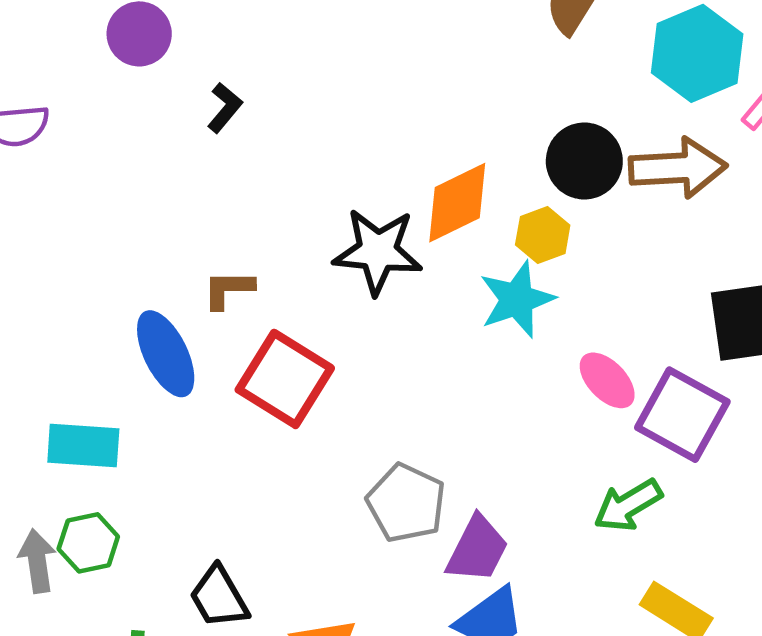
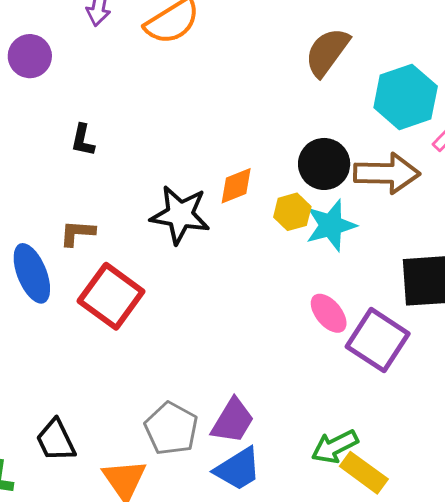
black L-shape: (225, 108) -> (83, 140), moved, turned 148
orange diamond: (457, 203) -> (236, 186), size x0.7
cyan star: (517, 299) -> (331, 225), moved
gray pentagon: (406, 503) -> (171, 429), moved
green arrow: (628, 505) -> (335, 447), moved

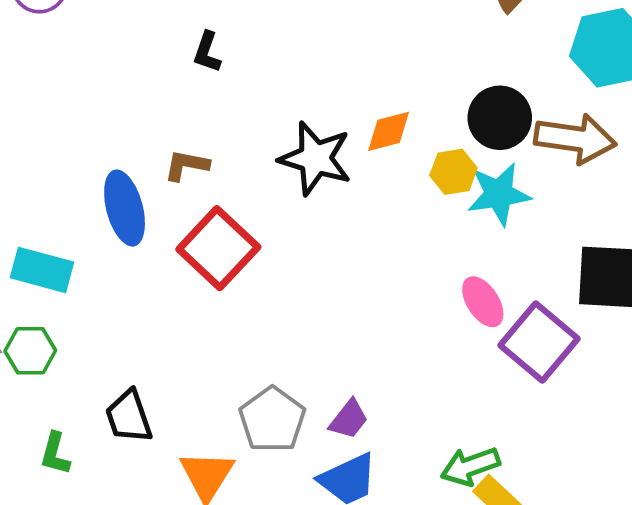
purple trapezoid: (233, 421) -> (349, 419), size x0.7

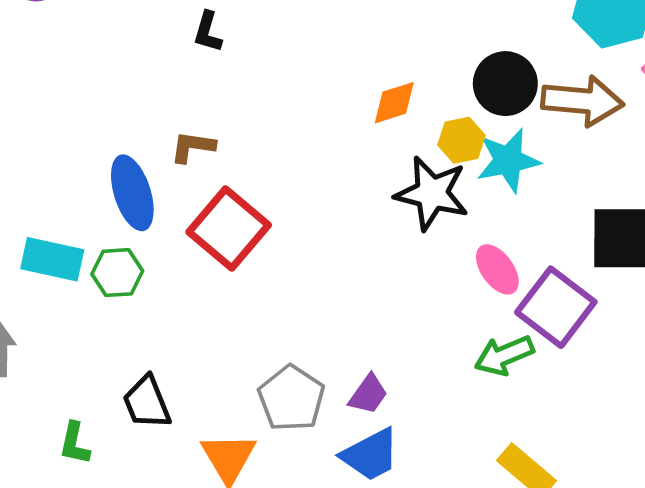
black star: (315, 158) -> (432, 193), moved
green hexagon: (30, 351) -> (117, 273), moved
green arrow: (470, 466) -> (504, 355), moved

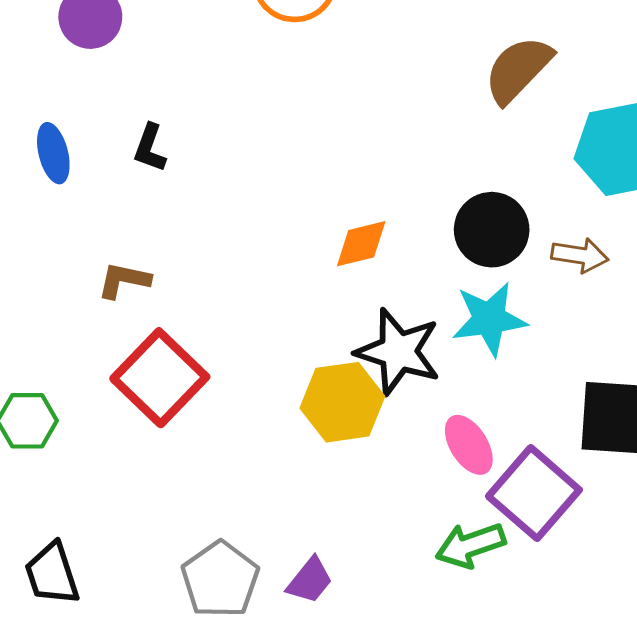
brown arrow: (582, 101) -> (580, 255), size x0.6
yellow hexagon: (461, 140) -> (342, 402), moved, size x1.5
blue ellipse: (132, 193) -> (53, 153), moved, size x0.7

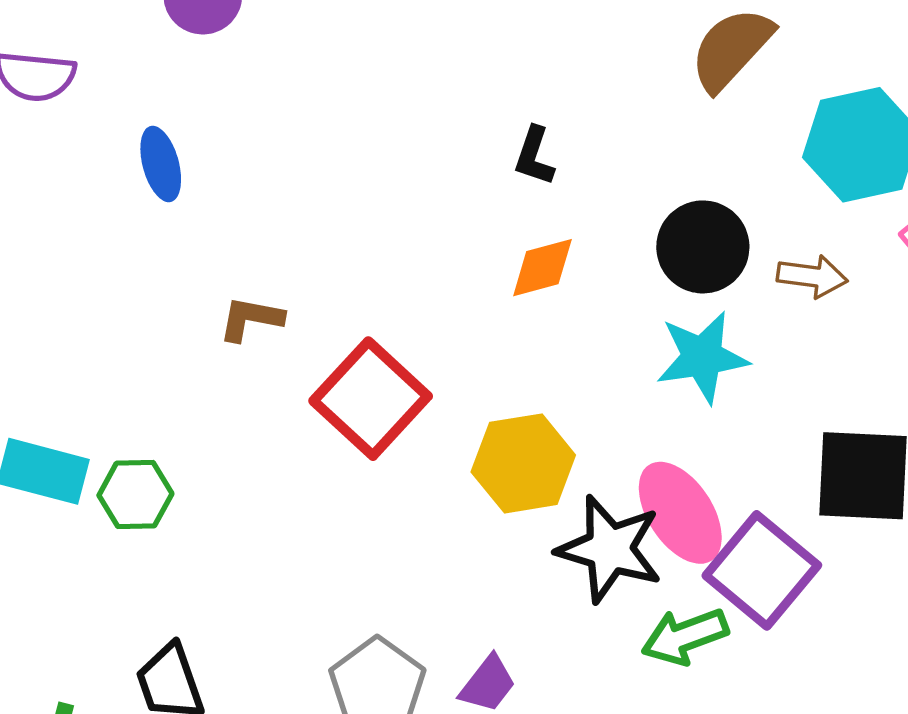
black L-shape: (150, 148) -> (534, 156), moved
black star: (398, 352) -> (610, 549), moved
red square: (160, 378) -> (371, 399), moved
pink ellipse: (469, 445) -> (680, 513), size x1.4

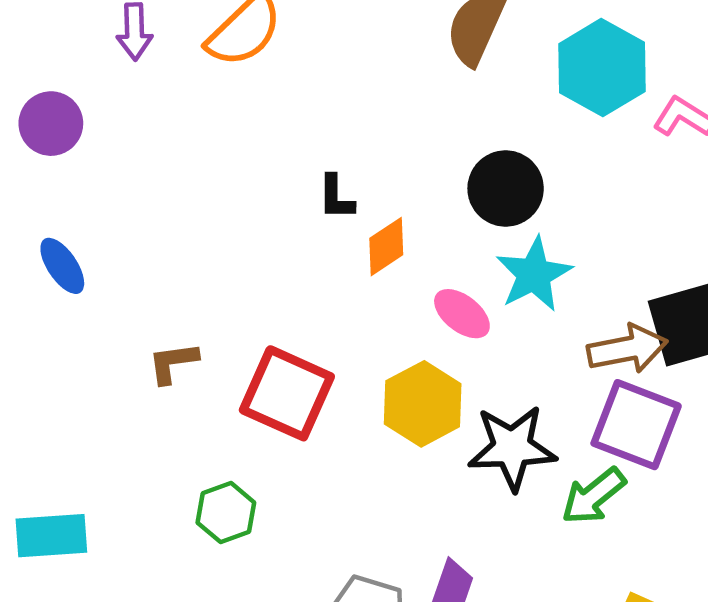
black L-shape: (534, 156) -> (336, 197), moved
brown arrow: (812, 276) -> (627, 349), moved, size x1.4
green hexagon: (135, 494) -> (226, 513), moved
pink ellipse: (680, 513) -> (462, 314), moved, size x0.7

